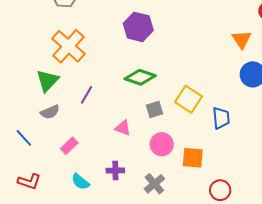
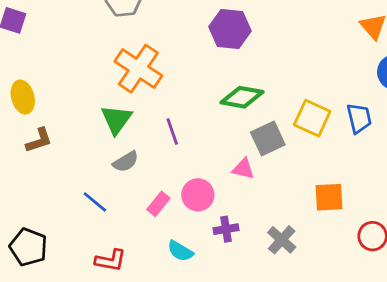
purple line: (87, 95) -> (172, 131), turned -42
gray square: (155, 110) -> (268, 139), size x1.4
blue trapezoid: (221, 118) -> (359, 118), moved
pink triangle: (123, 128) -> (243, 169), moved
pink circle: (162, 144) -> (198, 195), moved

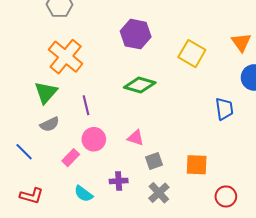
yellow square: (312, 118) -> (192, 54), moved
gray square: (268, 139) -> (154, 161), moved, size x0.7
pink circle: (198, 195) -> (94, 139), moved

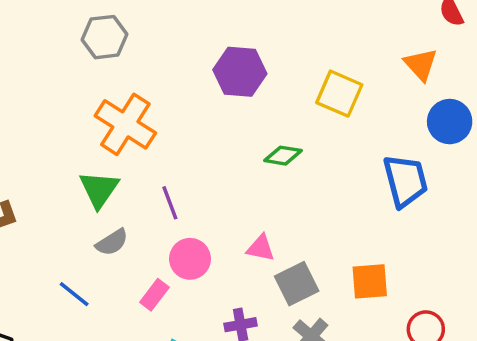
green diamond: (140, 85) -> (283, 156), moved, size x0.7
blue trapezoid: (224, 109) -> (405, 181), size x1.4
gray square: (154, 161) -> (297, 284), size x1.4

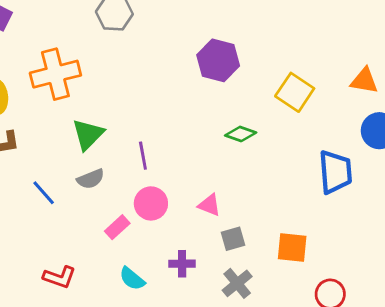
orange triangle: (421, 64) -> (364, 81), turned -48
orange cross: (125, 124) -> (55, 74), moved, turned 33
gray square: (297, 284) -> (233, 239), size x0.7
blue line: (74, 294) -> (44, 193), moved

